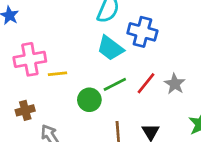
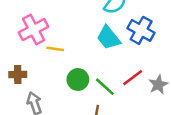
pink cross: (30, 59) -> (34, 30), turned -32
green line: (115, 84) -> (105, 87), moved, turned 55

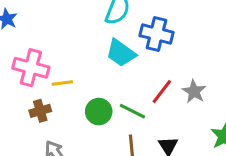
pink cross: (34, 30) -> (31, 68), turned -32
brown cross: (18, 74) -> (40, 111), moved

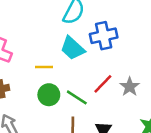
blue cross: (156, 34) -> (104, 36), turned -32
yellow line: (62, 83) -> (44, 67), moved

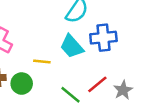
green circle: (49, 95) -> (22, 84), moved

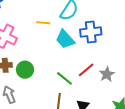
yellow line: (42, 61) -> (43, 23), moved

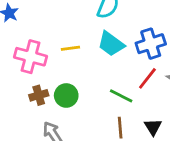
yellow line: (43, 23) -> (70, 48), moved
blue cross: (91, 32) -> (151, 44), moved

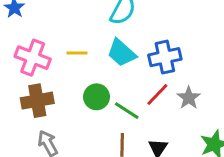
brown cross: (39, 95) -> (37, 101), size x1.5
green circle: (66, 95) -> (97, 97), moved

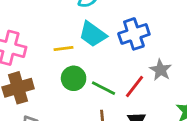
yellow line: (77, 53) -> (64, 48), moved
red line: (157, 94) -> (135, 86), moved

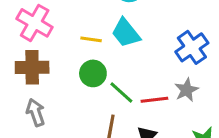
blue cross: (134, 34) -> (192, 47), moved, turned -32
red line: (135, 86) -> (154, 100), turned 30

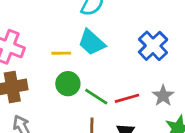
gray star: (186, 90) -> (163, 96), moved

